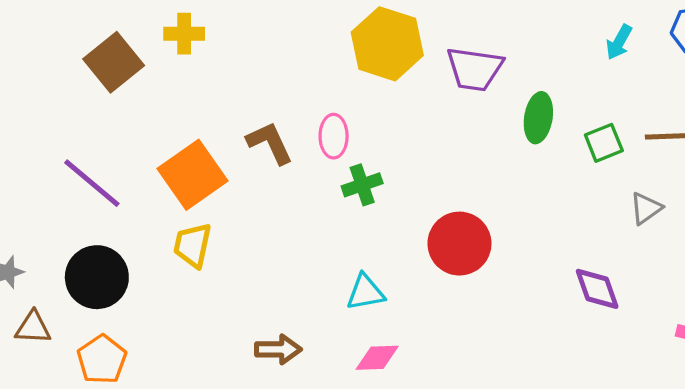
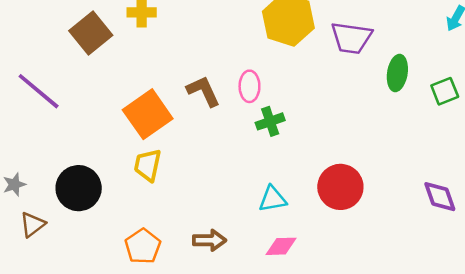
purple line: (92, 183) -> (39, 91), moved
red circle: (459, 244) -> (340, 187), moved
brown triangle: (33, 328) -> (33, 224), turned -40
orange pentagon: (102, 359) -> (143, 246), moved

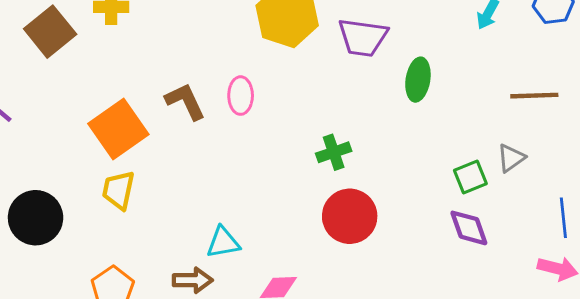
green square: (445, 91) -> (470, 177), moved
green cross: (270, 121) -> (334, 152), moved
cyan triangle: (273, 199) -> (223, 242), moved

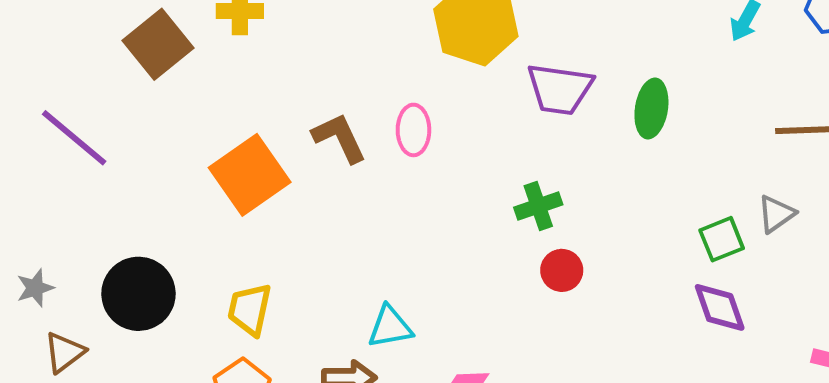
purple trapezoid: (363, 37) -> (560, 89), moved
yellow trapezoid: (118, 190) -> (250, 309), moved
red circle: (350, 216) -> (562, 270), moved, size x0.6

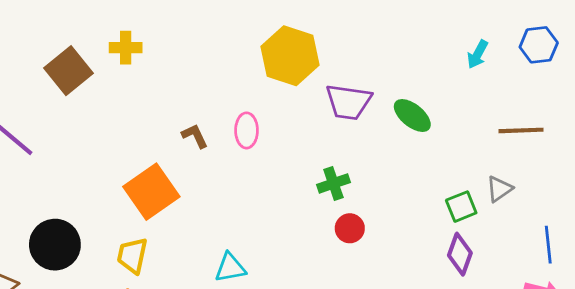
green ellipse: (651, 109) -> (412, 116), turned -60
brown L-shape: (339, 138) -> (195, 136), size x0.7
orange square: (250, 175) -> (151, 192), moved
purple diamond: (720, 307) -> (460, 254), turned 39

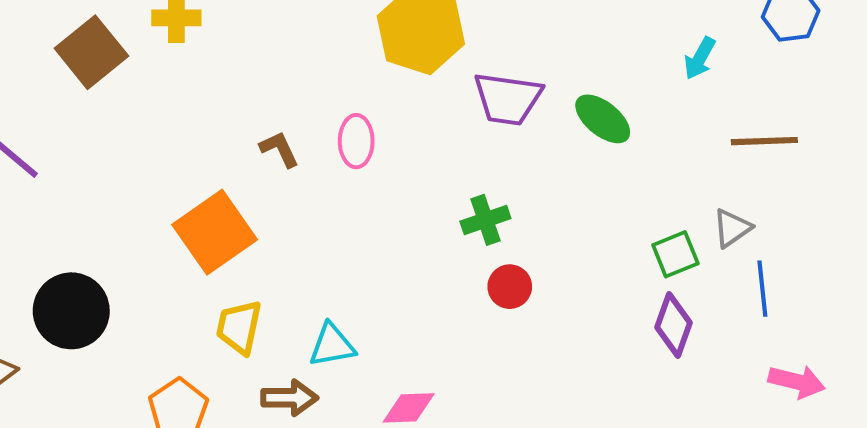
cyan arrow: (478, 54) -> (700, 58), moved
blue line: (548, 245) -> (762, 289), moved
yellow trapezoid: (132, 255) -> (239, 327), moved

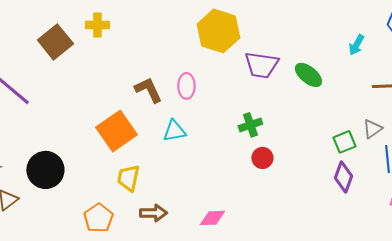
brown L-shape: (279, 149) -> (148, 90), size x1.4
cyan triangle: (332, 345) -> (174, 131), moved

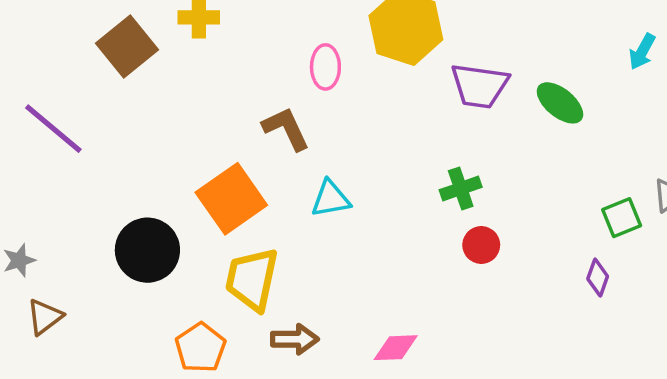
pink ellipse: (186, 86) -> (325, 67), moved
black circle: (45, 170) -> (147, 250), moved
purple diamond: (343, 177) -> (598, 278), moved, size x0.7
yellow trapezoid: (128, 178) -> (252, 279), size x1.4

